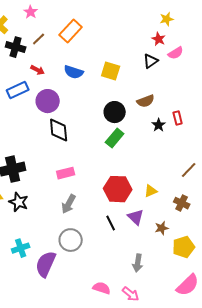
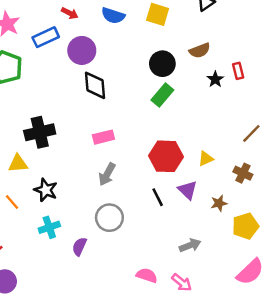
black star: (19, 202) -> (46, 190), moved
gray arrow: (138, 263) -> (190, 245), turned -120
purple semicircle: (46, 264) -> (79, 247), size x0.6

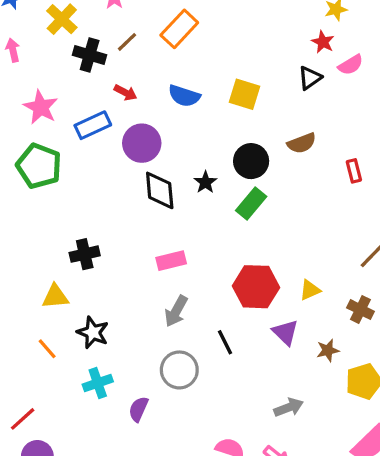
black star: (215, 79) -> (205, 182), moved
black cross: (40, 132) -> (85, 254), size x0.7
black line: (158, 197) -> (225, 342), moved

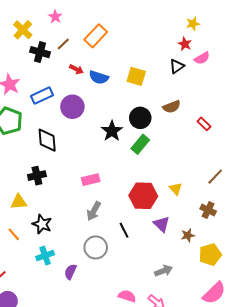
red arrow: (125, 93) -> (76, 69), moved
red rectangle: (354, 171) -> (204, 124), turned -32
black star: (205, 182) -> (112, 131), size x1.5
black diamond: (160, 190) -> (47, 140), moved
yellow triangle: (310, 290) -> (176, 189), moved, turned -48

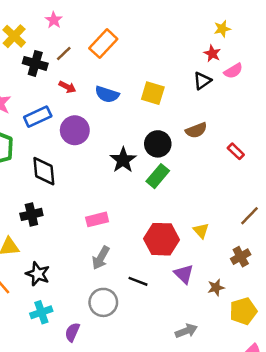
red arrow: (76, 69) -> (67, 87), moved
brown cross: (208, 210) -> (241, 257), turned 35
black line: (124, 230) -> (138, 281), turned -42

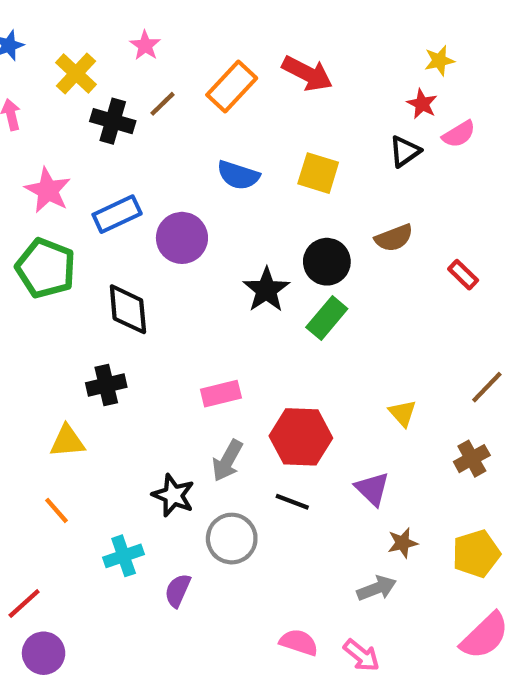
red arrow: (67, 87) -> (307, 74), moved, size x1.6
red hexagon: (161, 239) -> (301, 437), moved
black star: (38, 274) -> (173, 495), moved
brown star: (216, 288) -> (403, 543), moved

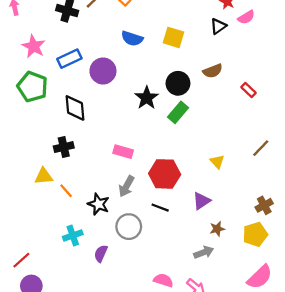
pink rectangle: (221, 394) -> (123, 152), turned 30
brown cross: (472, 459) -> (264, 205), moved
purple triangle: (372, 489) -> (201, 201), turned 42
orange line: (57, 510) -> (66, 191), moved

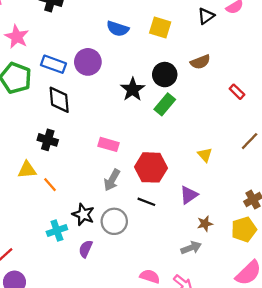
blue rectangle: (69, 59) -> (53, 64), moved, turned 45
red rectangle: (248, 90) -> (237, 92), moved
black cross: (64, 147) -> (48, 140), turned 30
black star: (99, 204) -> (83, 214), moved

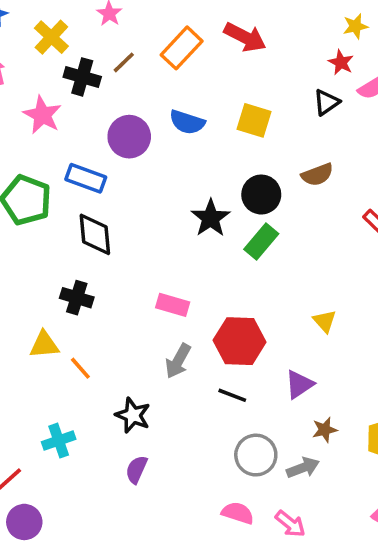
pink star: (17, 37) -> (42, 115), moved
purple circle: (88, 62) -> (129, 137), moved
gray circle: (114, 221) -> (256, 455), moved
cyan cross: (57, 231) -> (59, 441), moved

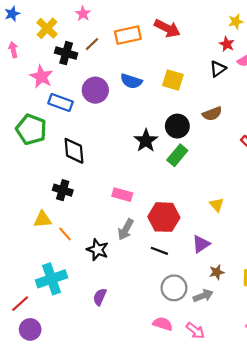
orange rectangle: (182, 48) -> (128, 35), turned 35
blue rectangle: (86, 178) -> (60, 102), moved
black star: (133, 415) -> (98, 250), moved
cyan cross: (59, 441) -> (51, 279), size x1.5

